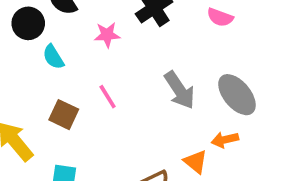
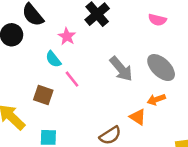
pink semicircle: (220, 17) -> (157, 20), moved
pink star: (107, 35) -> (67, 36), turned -30
cyan semicircle: (53, 57) -> (53, 59), moved

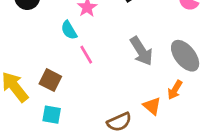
brown square: (43, 95) -> (50, 80), moved
orange arrow: (156, 100) -> (175, 90), turned -48

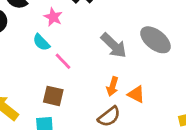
brown square: (50, 80) -> (53, 96), moved
orange arrow: (175, 90) -> (112, 86), moved

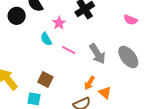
pink line: (63, 61) -> (69, 50), moved, turned -32

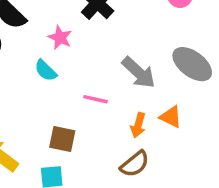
pink line: (69, 50) -> (95, 99), moved
orange triangle: (105, 93) -> (171, 117), moved

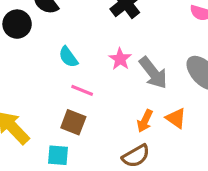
pink star: (60, 38) -> (120, 59), moved
pink line: (95, 99) -> (82, 90), moved

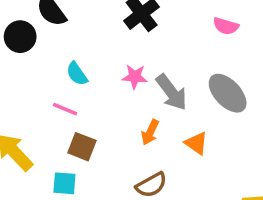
pink star: (120, 59) -> (135, 77), turned -30
pink line: (82, 90) -> (65, 109), moved
orange arrow: (145, 121) -> (150, 132), moved

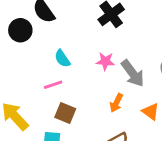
pink line: (65, 109) -> (53, 85), turned -42

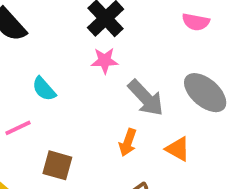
pink star: (105, 61) -> (105, 61), moved
pink line: (53, 85) -> (18, 128), moved

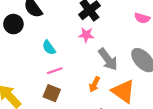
pink line: (18, 128) -> (55, 71), moved
orange triangle: (178, 149) -> (123, 91), size x1.6

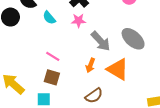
cyan semicircle: (49, 48) -> (49, 18), moved
pink line: (55, 71) -> (53, 56), turned 56

